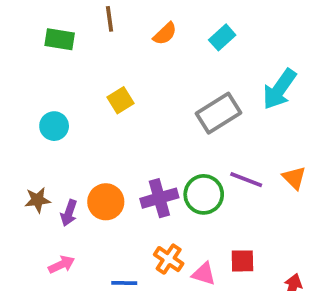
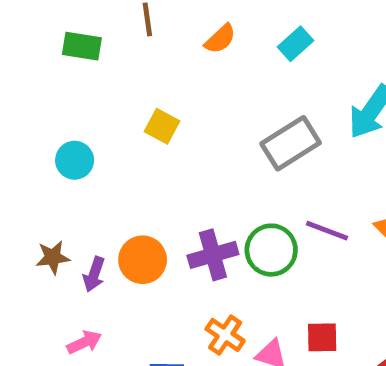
yellow square: (121, 100) -> (162, 126), turned -30

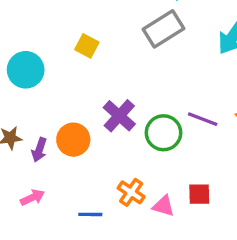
gray rectangle: (291, 143) -> (164, 29), moved
cyan circle: (75, 160) -> (26, 70), size x1.4
purple cross: (213, 255) -> (119, 116), moved, turned -32

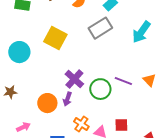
yellow square: (87, 46) -> (55, 38), size x1.6
orange circle: (73, 140) -> (47, 103), moved
purple arrow: (39, 150) -> (67, 99), moved

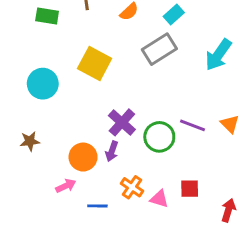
pink arrow: (23, 127) -> (66, 186), moved

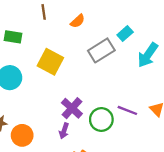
cyan rectangle: (174, 15) -> (125, 33), moved
green rectangle: (47, 16) -> (13, 37), moved
orange circle: (83, 157) -> (22, 135), moved

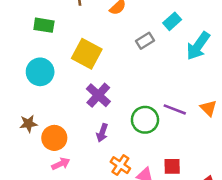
gray rectangle: (101, 50) -> (145, 41), size x0.6
purple cross: (72, 108) -> (98, 95), moved

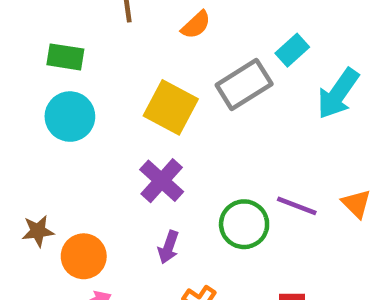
gray rectangle: (145, 41) -> (244, 84), size x1.6
yellow square: (87, 54) -> (171, 107), moved
cyan circle: (40, 72) -> (70, 117), moved

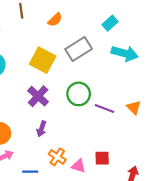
cyan rectangle: (292, 50) -> (110, 23), moved
cyan arrow: (338, 94) -> (125, 53), turned -110
green circle: (244, 224) -> (79, 94), moved

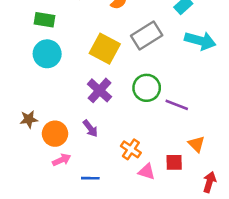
orange triangle: (134, 107) -> (196, 144), moved
purple arrow: (41, 129) -> (90, 128), moved, turned -56
orange cross: (57, 157) -> (131, 149), moved

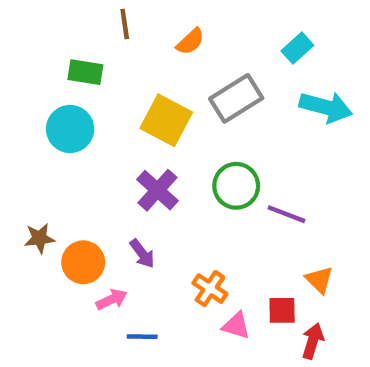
green rectangle: (45, 20) -> (85, 72), moved
pink arrow: (62, 160) -> (112, 299), moved
red arrow: (209, 182) -> (313, 341), moved

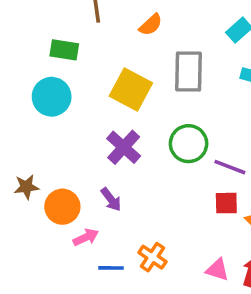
gray rectangle: (236, 98) -> (189, 72), turned -57
orange cross: (210, 289) -> (152, 257), moved
red square: (282, 310) -> (226, 203), moved
pink triangle: (236, 326) -> (217, 270), moved

